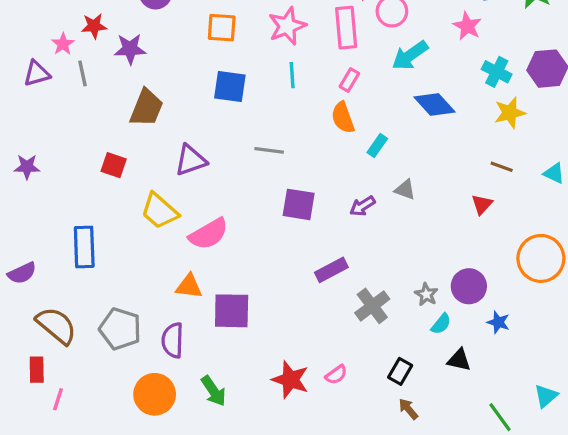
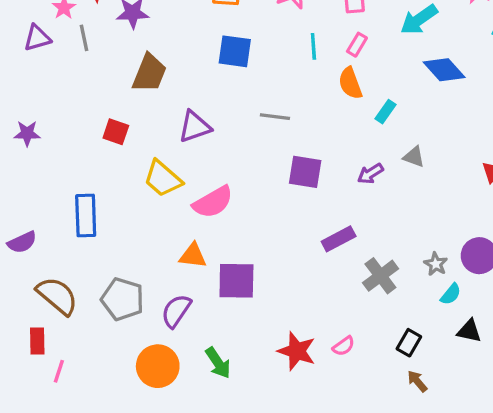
cyan line: (292, 75) -> (313, 46), moved
purple semicircle: (173, 340) -> (176, 311), turned 32

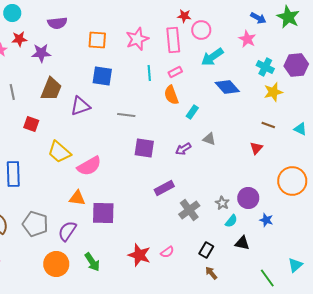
gray line: (84, 38) -> (12, 92), moved
pink rectangle: (357, 45) -> (175, 72), turned 32
purple triangle: (195, 127) -> (80, 106), moved

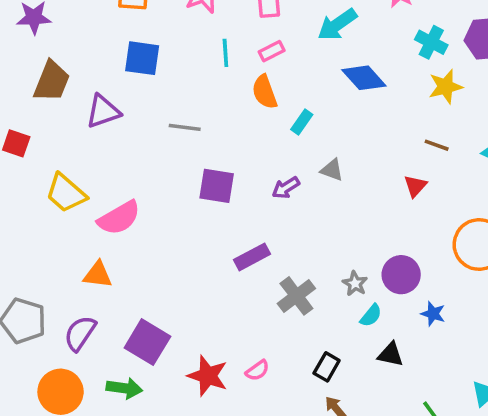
purple square: (103, 213) -> (147, 342), moved, turned 30
green arrow: (92, 262) -> (124, 388), turned -48

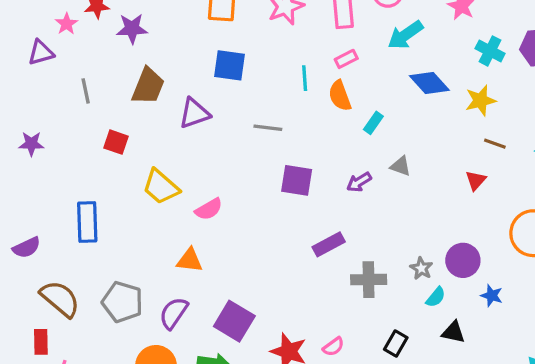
cyan line: (225, 53) -> (305, 78), moved
yellow star: (445, 87) -> (480, 101), moved
pink semicircle: (119, 218) -> (209, 209), size x0.7
gray cross: (296, 296) -> (369, 280), turned 36

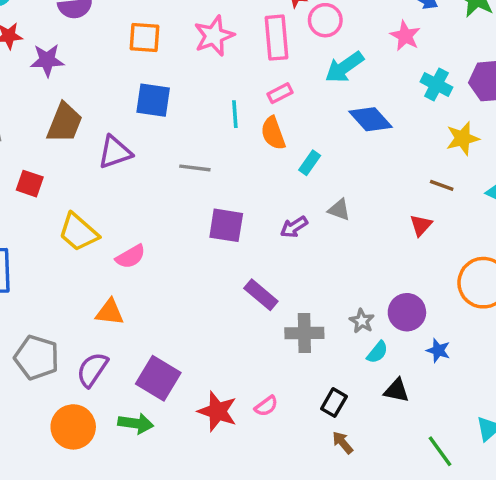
yellow star: (480, 101) -> (463, 138), moved
purple rectangle: (329, 244) -> (261, 295), turned 68

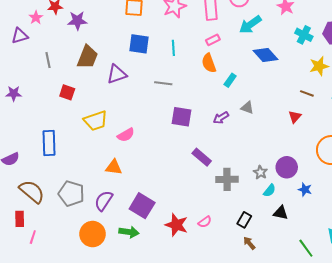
cyan line: (235, 114) -> (173, 48), moved
yellow trapezoid: (78, 232) -> (96, 121), turned -60

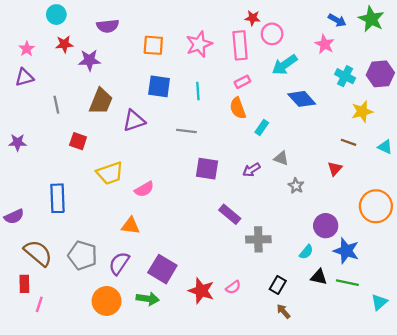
pink star: (36, 18) -> (27, 49), moved
gray star: (260, 172) -> (296, 186), moved
blue star: (305, 190) -> (346, 251), size x1.6
green line: (306, 248) -> (347, 283), moved, turned -42

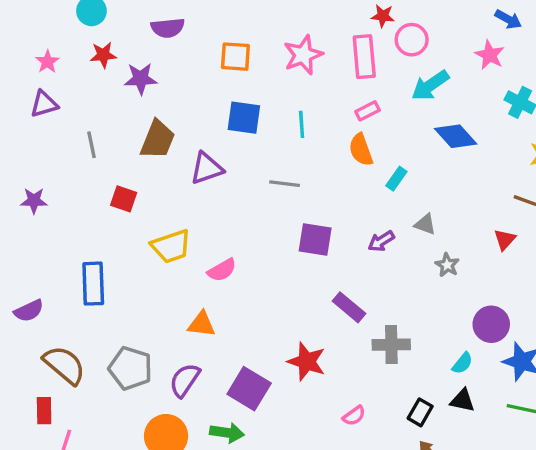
black triangle: (319, 277) -> (462, 400), moved
red star: (201, 291) -> (307, 362), moved

